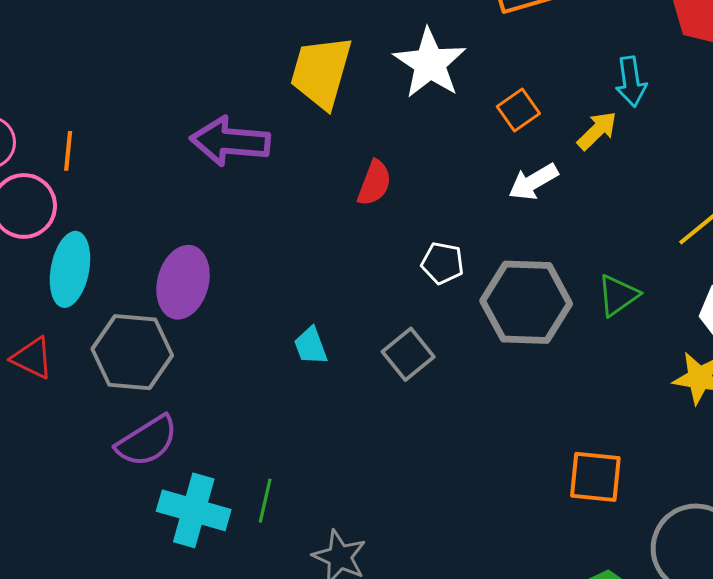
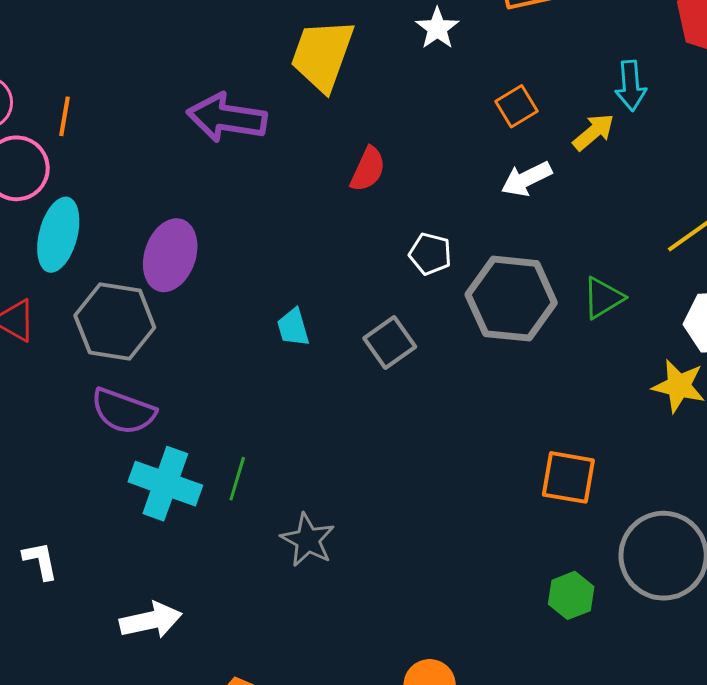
white star: (430, 63) -> (437, 28), moved, size x0.6
purple semicircle: (147, 441) -> (123, 411), turned 48

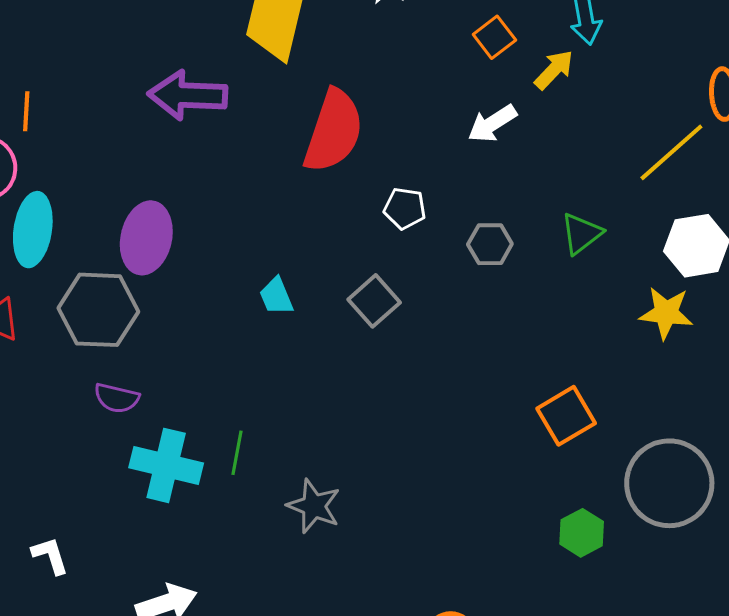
orange square: (516, 106) -> (494, 37), moved
red semicircle: (368, 169) -> (334, 131), size x1.8
gray hexagon: (511, 299) -> (490, 244), size x0.5
purple semicircle: (123, 411) -> (117, 398), size x0.7
orange square: (568, 477) -> (566, 416), turned -34

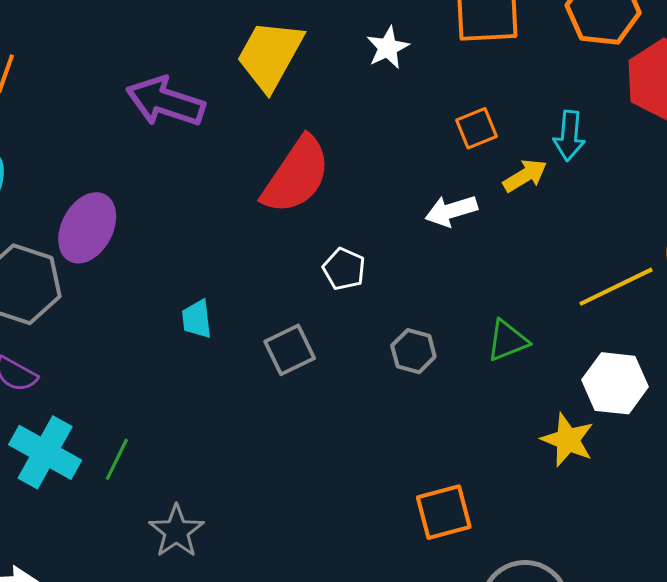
gray hexagon: (490, 244) -> (413, 351), moved

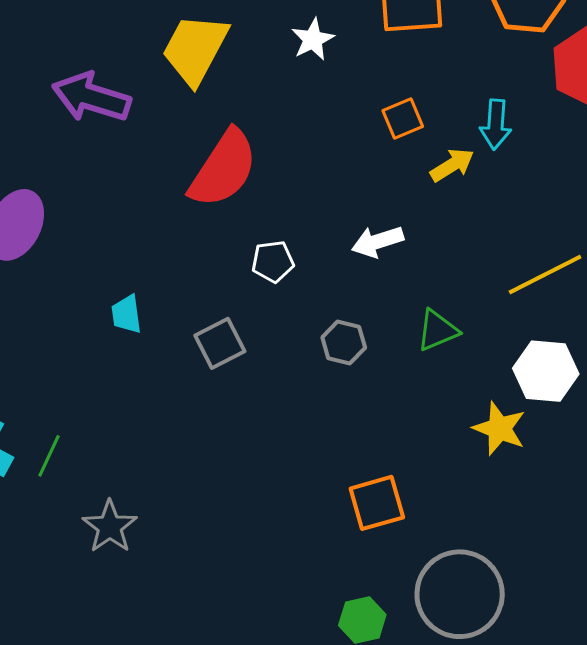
white arrow: (451, 211) -> (378, 242), moved
white pentagon: (344, 269) -> (273, 262), turned -30

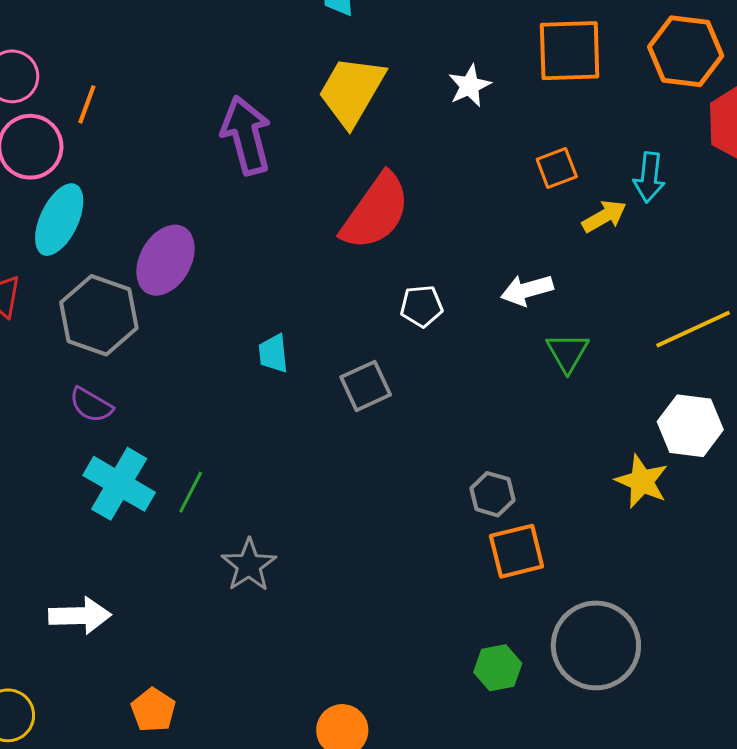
purple arrow: (91, 97) -> (246, 135), turned 56
green triangle: (437, 330) -> (567, 352), moved, turned -39
gray hexagon: (344, 342) -> (492, 494), moved

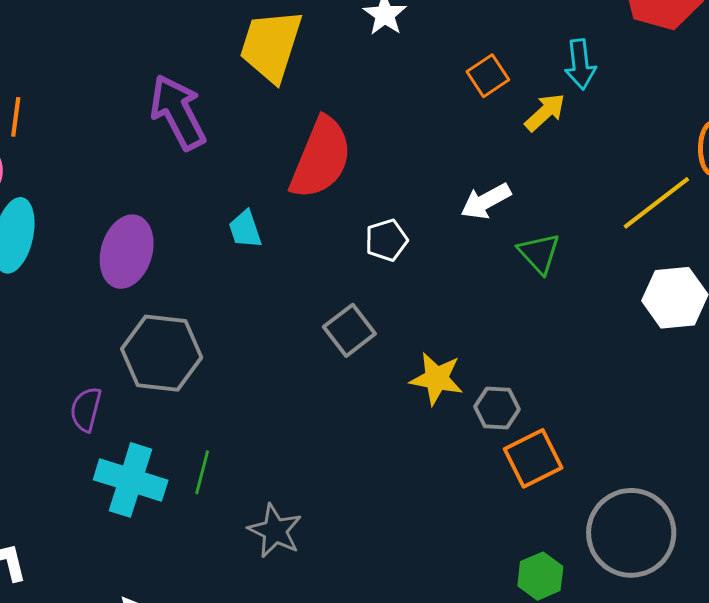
gray hexagon: (99, 315) -> (162, 353), moved
cyan trapezoid: (273, 353) -> (245, 229), moved
purple semicircle: (91, 405) -> (86, 409), turned 87
yellow star: (642, 481) -> (437, 379), moved

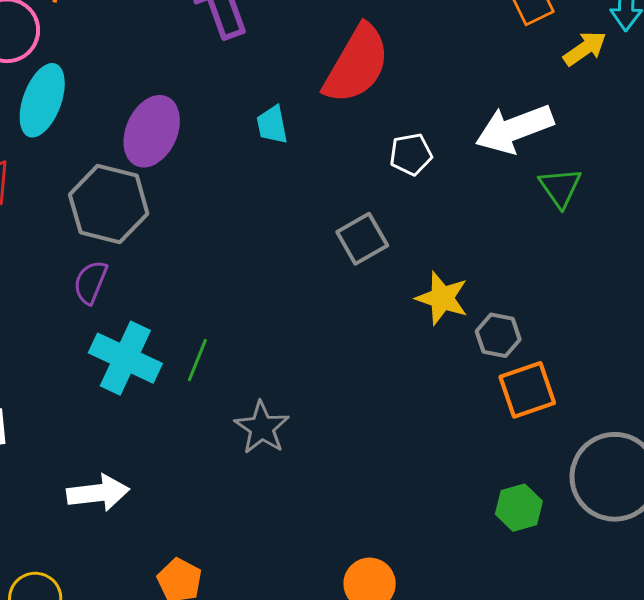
white arrow: (486, 201) -> (514, 129), size x1.5
gray hexagon: (162, 353) -> (109, 204), moved

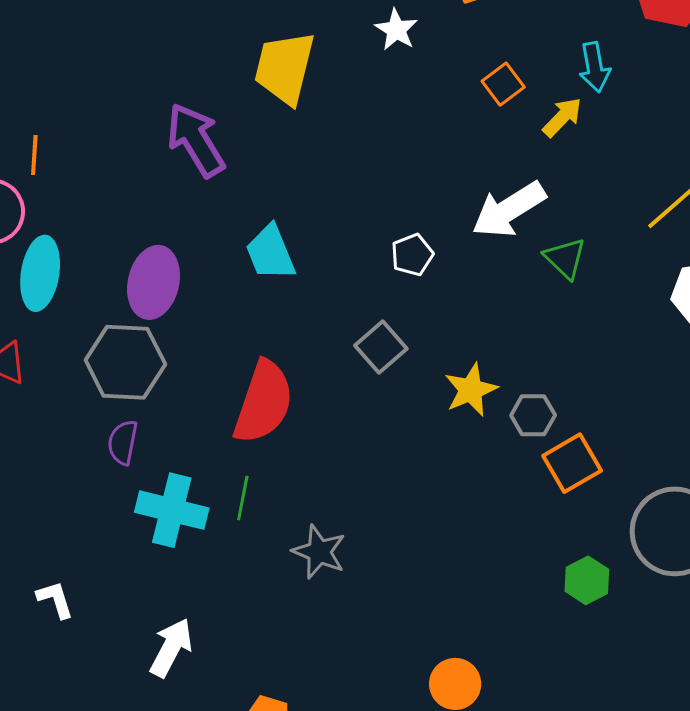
red semicircle: (357, 64) -> (263, 402), moved
cyan trapezoid: (272, 125) -> (270, 253), size x1.5
yellow star: (442, 298) -> (471, 390), turned -30
white arrow: (98, 493) -> (171, 648), turned -44

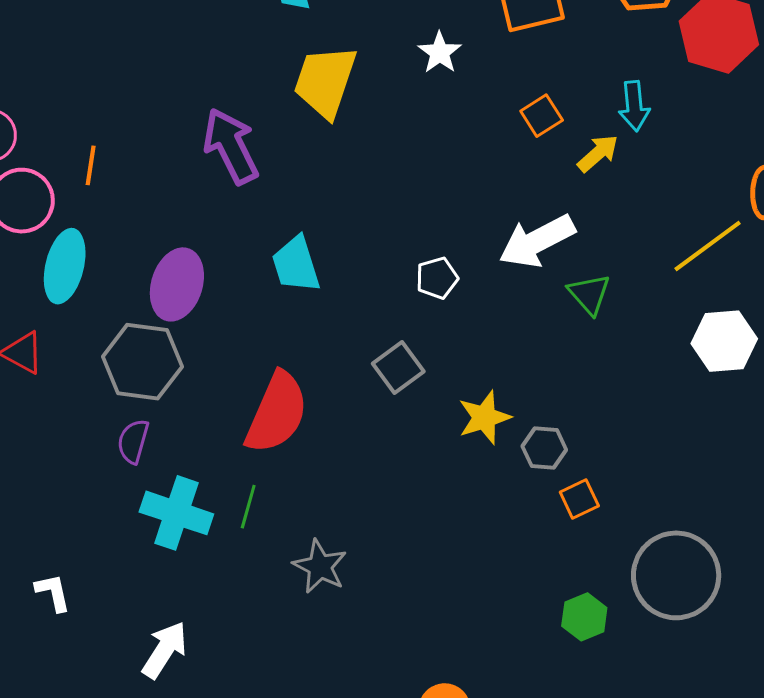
orange line: (34, 155) -> (91, 165), moved
orange square: (572, 463) -> (579, 499), size x0.7

